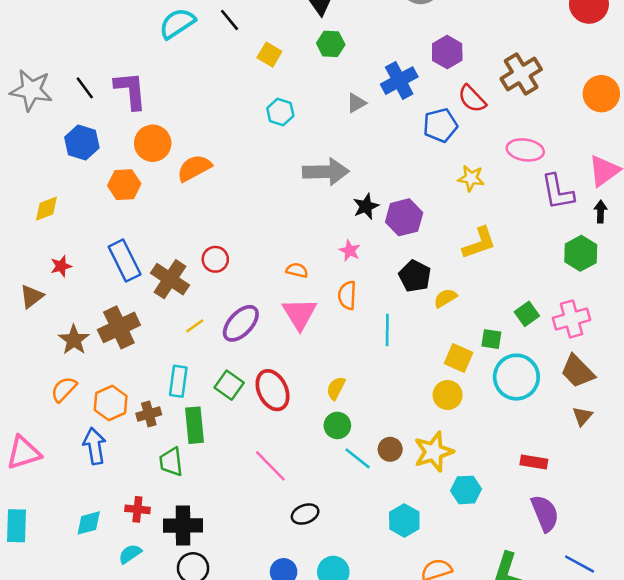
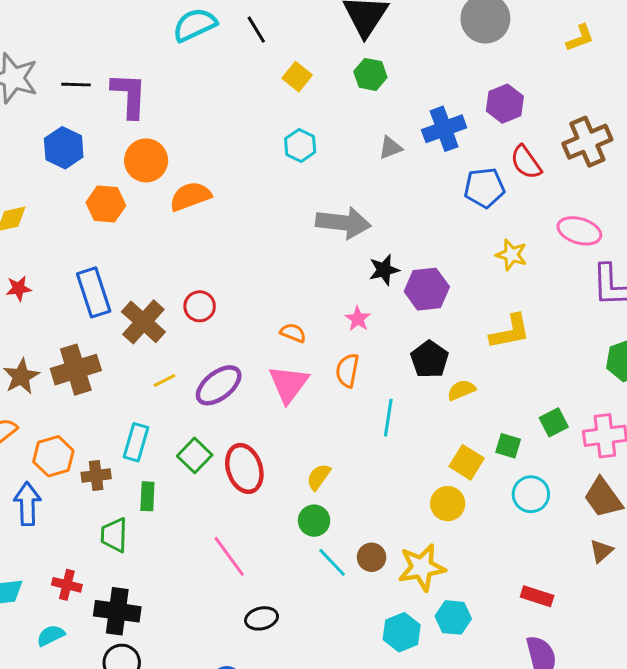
black line: (85, 88) -> (76, 85), turned -60
cyan circle: (516, 377) -> (531, 494), size x0.7
green rectangle: (194, 425) -> (147, 496), size x0.7
cyan hexagon: (404, 521) -> (402, 632), moved

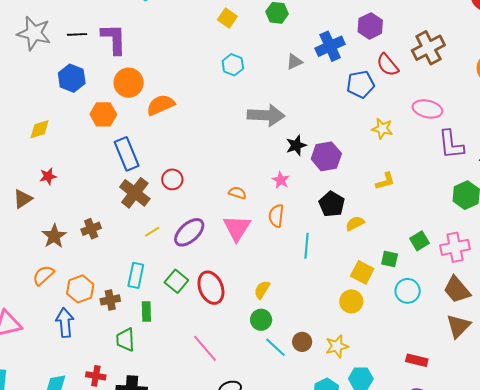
blue rectangle: (94, 292) -> (127, 154), moved
yellow L-shape: (510, 332) -> (385, 181), size x0.7
brown cross: (76, 370) -> (91, 229), size x0.6
brown triangle: (601, 551) -> (458, 326), size x1.5
yellow star: (422, 567) -> (337, 346), size x0.7

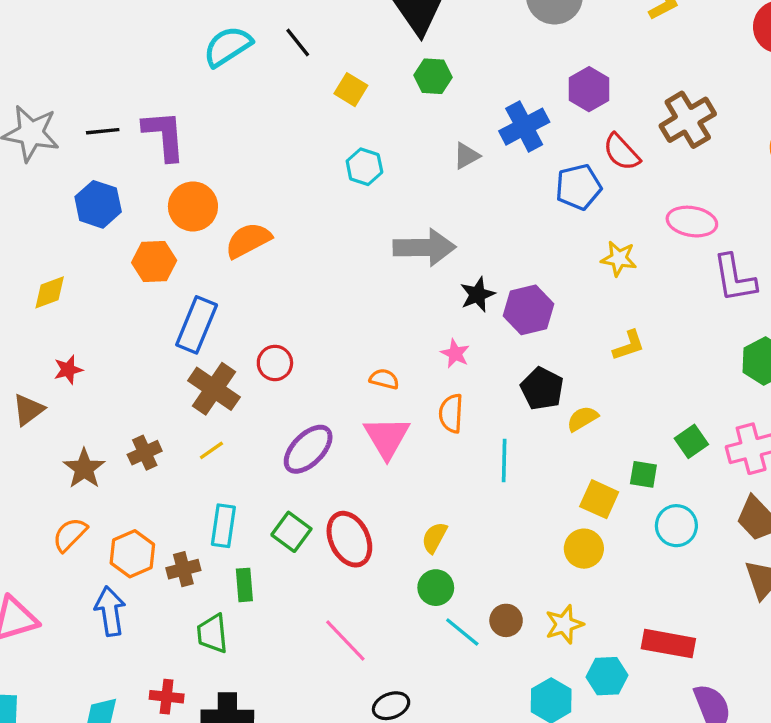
blue rectangle: (127, 154) -> (197, 325), turned 48
yellow line: (152, 232) -> (211, 450), moved
red rectangle: (417, 360) -> (668, 644), moved, size x1.4

